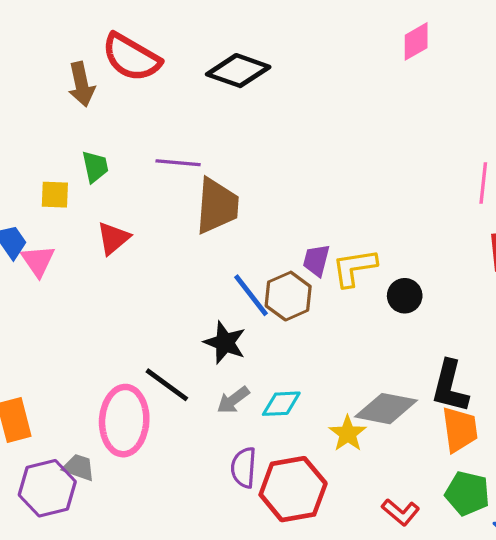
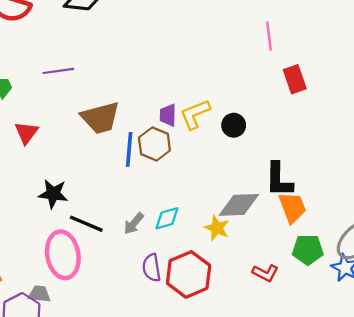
brown trapezoid: (217, 206) -> (100, 118), moved, turned 84
blue line: (251, 295) -> (129, 149), turned 56
black star: (225, 343) -> (53, 194), moved

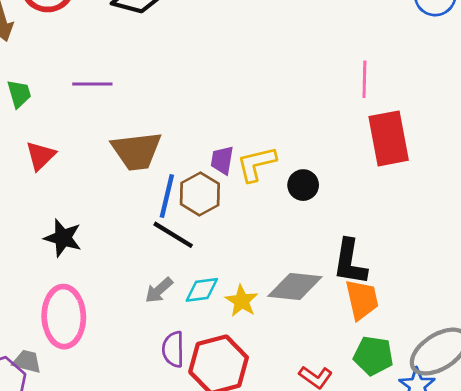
red rectangle: (295, 79) -> (389, 138), size x1.5
black line: (86, 224) -> (173, 235), moved
yellow star: (217, 228) -> (242, 301), moved

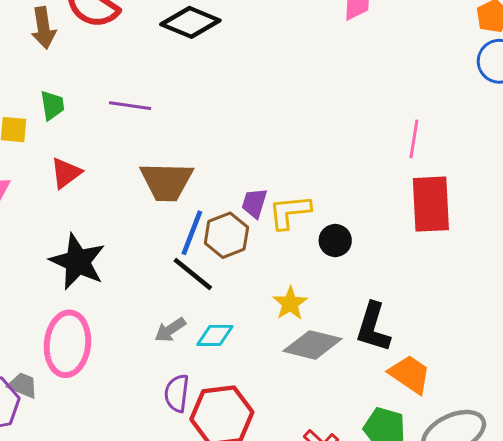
black star: (63, 238) -> (78, 262), size x1.4
orange trapezoid: (362, 300) -> (410, 374), moved, turned -51
yellow star: (242, 301) -> (290, 303), moved

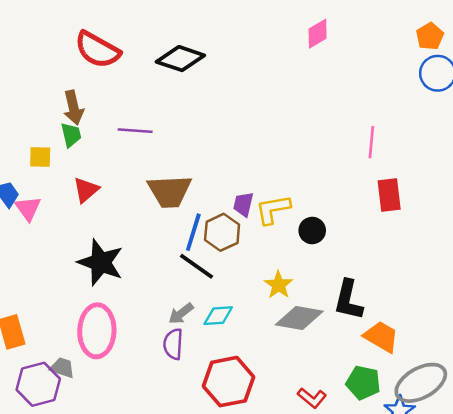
brown arrow: (43, 28) -> (73, 108), moved
red rectangle: (431, 204) -> (389, 195), size x0.7
purple semicircle: (177, 393) -> (173, 344), moved

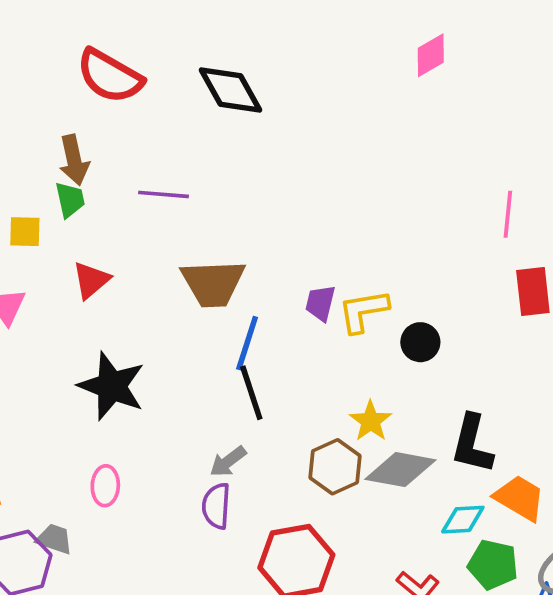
black diamond: (180, 59) -> (230, 90), turned 42
brown hexagon: (222, 232) -> (335, 467), moved
black line: (196, 266) -> (251, 393), turned 36
cyan diamond: (218, 316) -> (463, 520), moved
pink ellipse: (97, 331) -> (105, 486), size x0.5

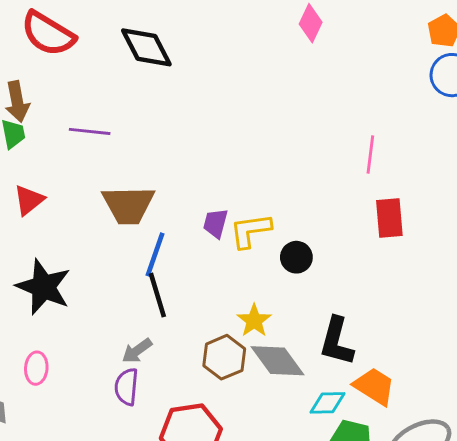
pink diamond: (431, 55) -> (311, 23), turned -36
gray diamond: (400, 470) -> (278, 361), turned 42

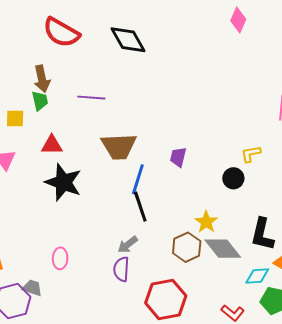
red triangle: (29, 200) -> (52, 145), turned 40
yellow L-shape: (250, 231) -> (251, 154), moved, size x0.7
black star: (43, 287) -> (63, 182), moved

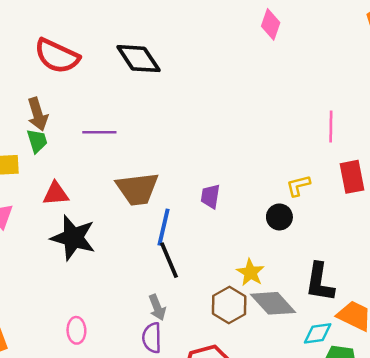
gray arrow: (128, 245) -> (157, 307), turned -70

